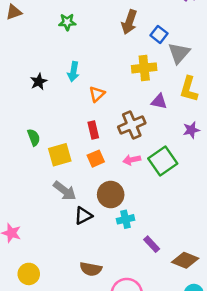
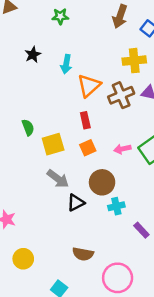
black star: (39, 82) -> (33, 55), moved
orange triangle: (97, 94) -> (89, 86), size x1.5
brown cross: (132, 125) -> (121, 95), moved

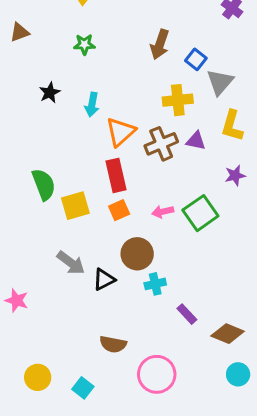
red rectangle: (85, 120) -> (116, 175), size x1.5
green semicircle: (28, 127) -> (44, 184), size x1.5
gray arrow: (58, 179) -> (71, 263), moved
yellow circle: (23, 259) -> (38, 377), moved

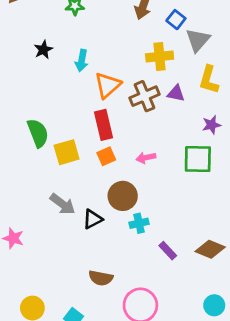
green square: (200, 213) -> (198, 159), moved, turned 36
brown diamond: (228, 334) -> (210, 249), moved

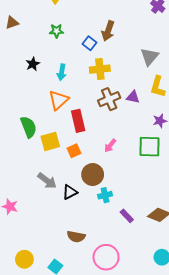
blue square: (176, 20) -> (90, 43), moved
yellow cross: (160, 56) -> (100, 69), moved
orange triangle: (108, 85) -> (59, 100), moved
orange square: (106, 156) -> (74, 151), moved
pink arrow: (146, 158) -> (110, 146), turned -40

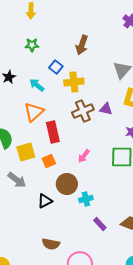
blue square: (90, 43) -> (56, 67), moved
cyan arrow: (62, 72) -> (37, 85), turned 119
gray arrow: (47, 181) -> (17, 180), moved
cyan cross: (105, 195) -> (86, 199), moved

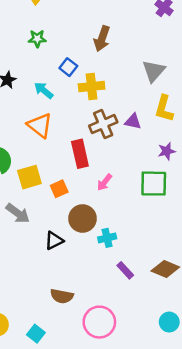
orange triangle: (34, 112) -> (40, 125), turned -40
red rectangle: (53, 132) -> (80, 154), moved

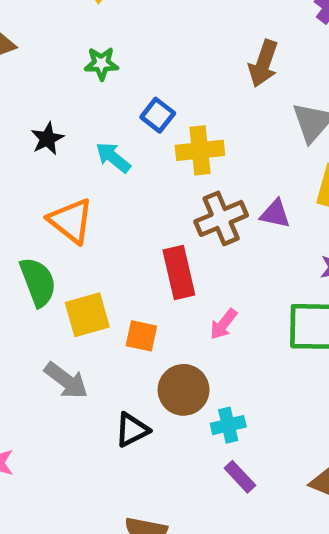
brown arrow: (102, 39) -> (263, 63), moved
orange triangle: (40, 125) -> (71, 221), moved
orange square: (59, 189) -> (141, 336), turned 36
purple rectangle: (125, 270) -> (240, 477), moved

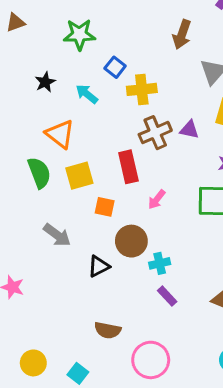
green star: (101, 63) -> (79, 34), size x1.5
yellow square: (87, 315) -> (79, 176), moved

